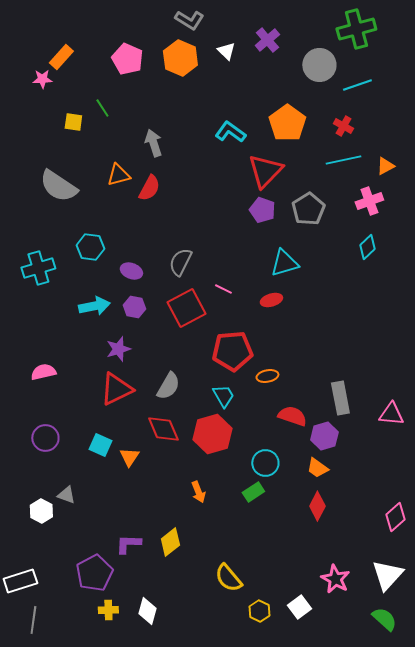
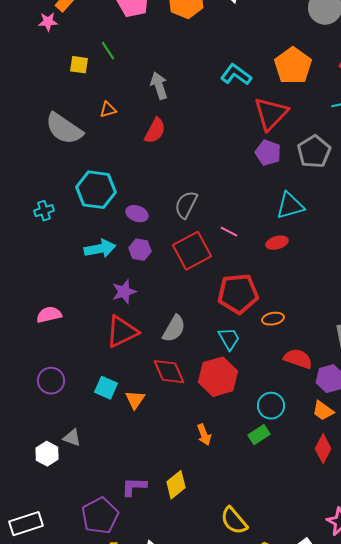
orange triangle: (118, 175) -> (108, 110), moved, size x0.7
cyan hexagon: (90, 247) -> (96, 190), size x1.4
cyan cross: (38, 268) -> (44, 211), size x0.6

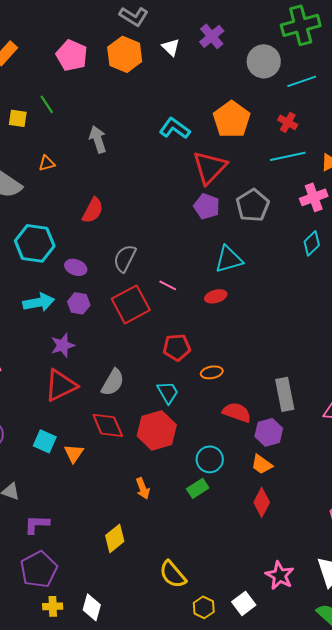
red semicircle: (155, 131) -> (93, 210), moved
red pentagon: (238, 294) -> (177, 347), size x0.7
purple L-shape: (134, 487) -> (37, 524), moved

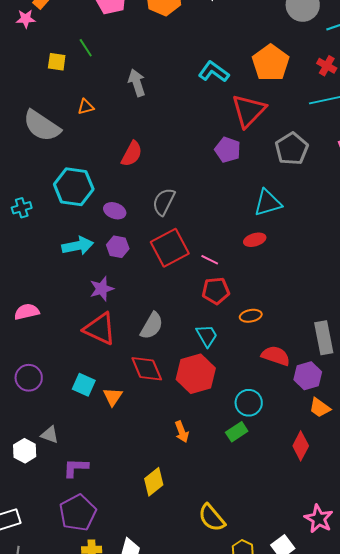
purple pentagon: (207, 206) -> (228, 150), moved
pink line: (168, 285) -> (210, 260), moved
red triangle: (61, 385) -> (100, 329), turned 51
orange trapezoid: (262, 464) -> (320, 408), moved

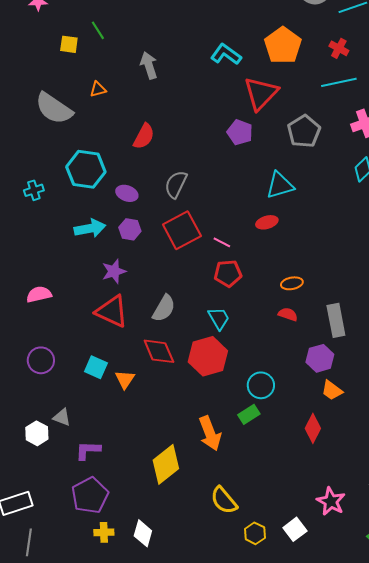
orange ellipse: (251, 316) -> (292, 283), moved
red semicircle: (276, 356) -> (288, 314), moved, size x0.7
orange arrow: (182, 432) -> (210, 433), moved, size x1.6
yellow diamond: (154, 482) -> (166, 464), size x1.4

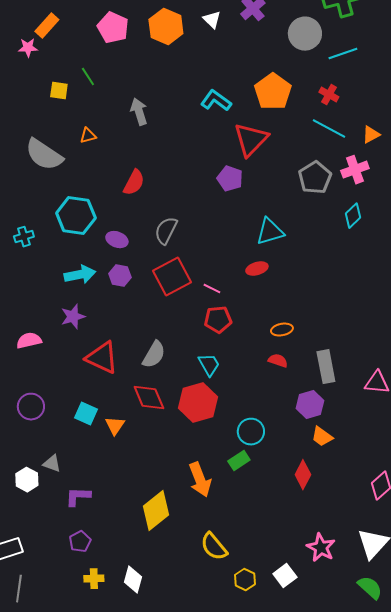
cyan line: (339, 82) -> (329, 129), turned 40
gray pentagon: (304, 131) -> (315, 178), moved
purple star: (114, 271) -> (73, 317), moved
purple pentagon: (90, 495) -> (80, 542), size x0.6

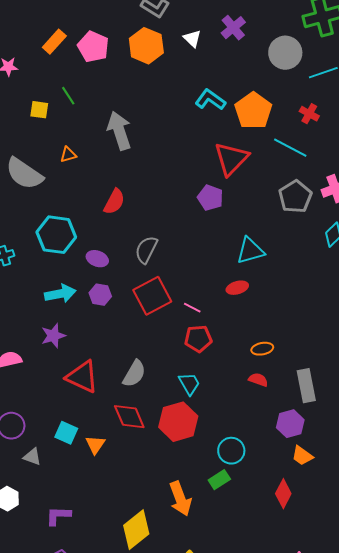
orange rectangle: (47, 26) -> (54, 42), moved
cyan L-shape: (216, 101) -> (210, 100), moved
gray arrow: (139, 112) -> (119, 131), size x1.4
cyan line: (329, 129) -> (290, 148), moved
gray triangle: (52, 464) -> (32, 457), moved

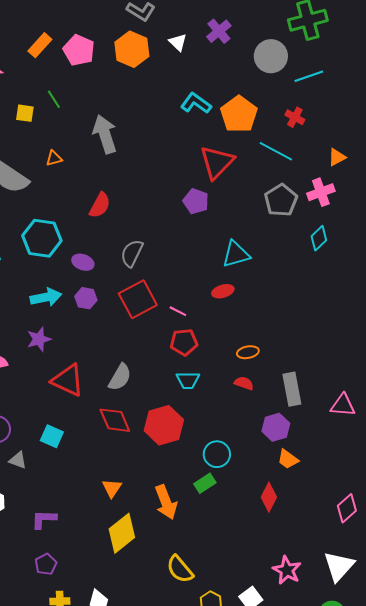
cyan trapezoid: (189, 384) -> (188, 380), moved, turned 120
orange triangle: (95, 445) -> (112, 488), moved

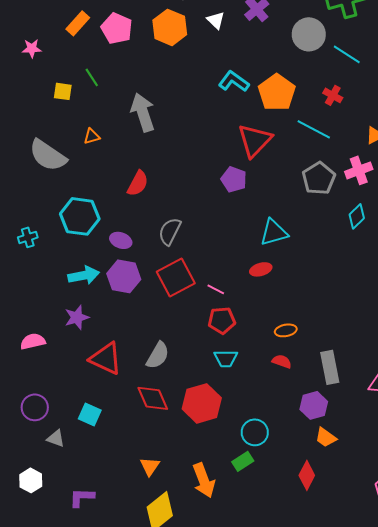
cyan line: (309, 76) -> (347, 54), turned 52
purple hexagon: (86, 298) -> (124, 276), size x1.5

